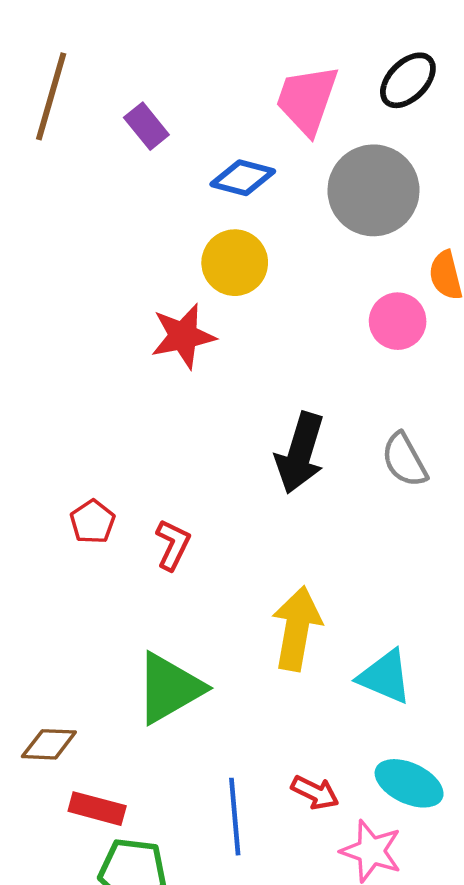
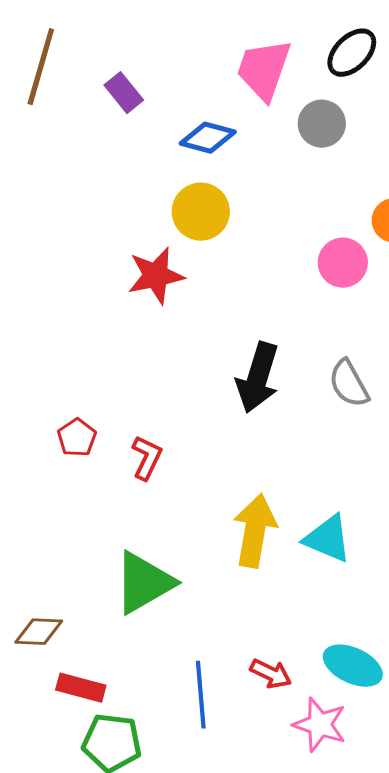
gray circle: (374, 190) -> (322, 124), moved, size x0.6
cyan triangle: (385, 677) -> (328, 539), moved

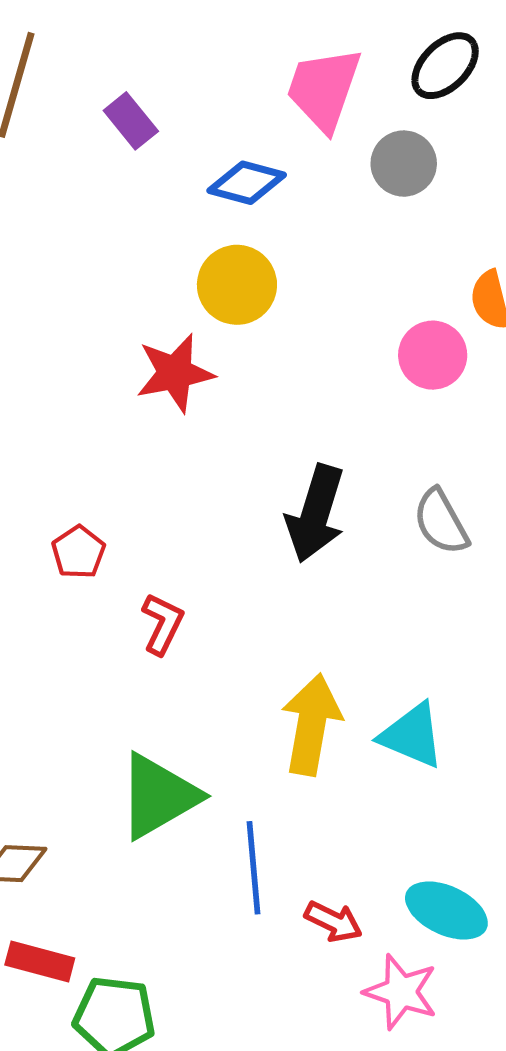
red pentagon: (77, 438) -> (78, 552), moved
red rectangle: (81, 688) -> (40, 961), moved
blue line: (201, 695) -> (253, 868), moved

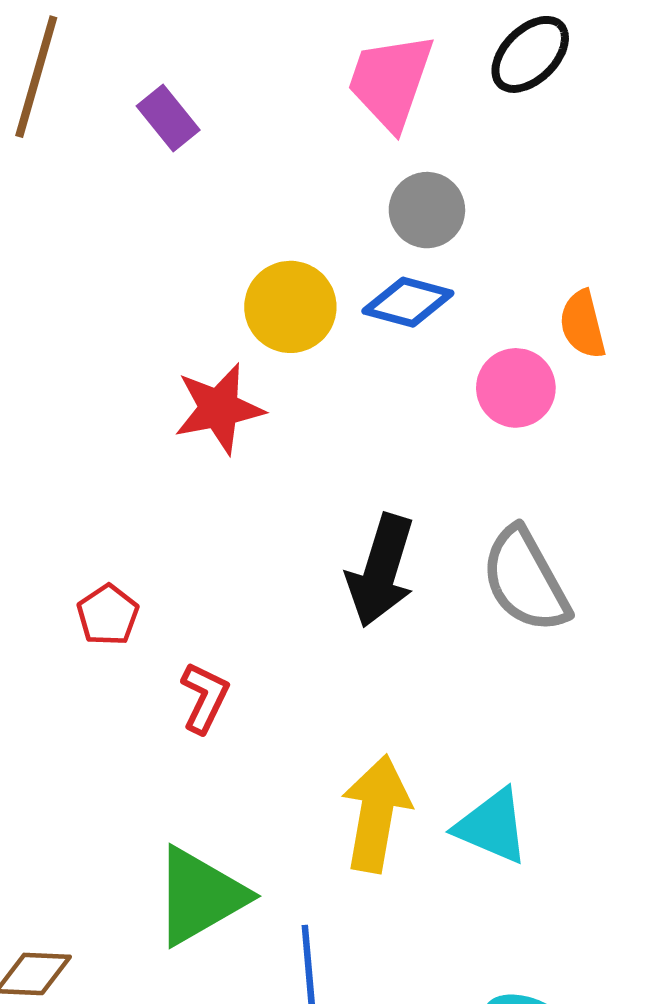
gray circle: (404, 164) -> (427, 210), moved
blue diamond: (247, 183) -> (408, 302), moved
gray semicircle: (441, 522) -> (525, 580), size x1.4

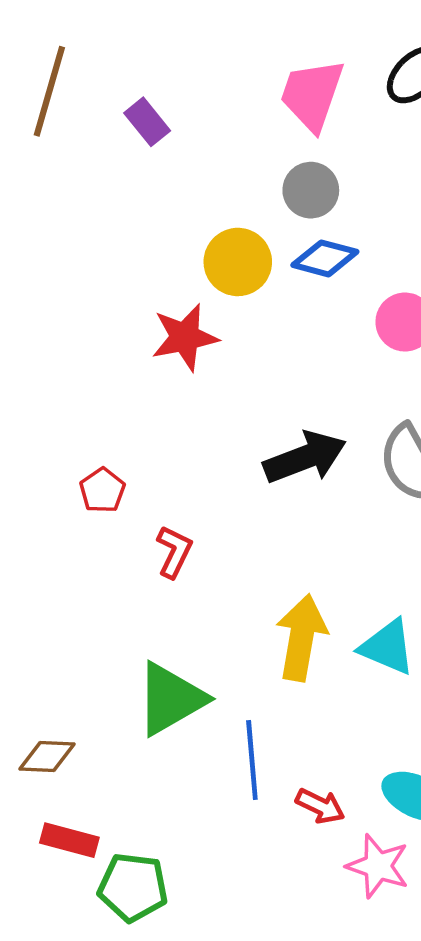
gray circle: (427, 210) -> (311, 190), moved
black arrow: (381, 571) -> (305, 457), turned -128

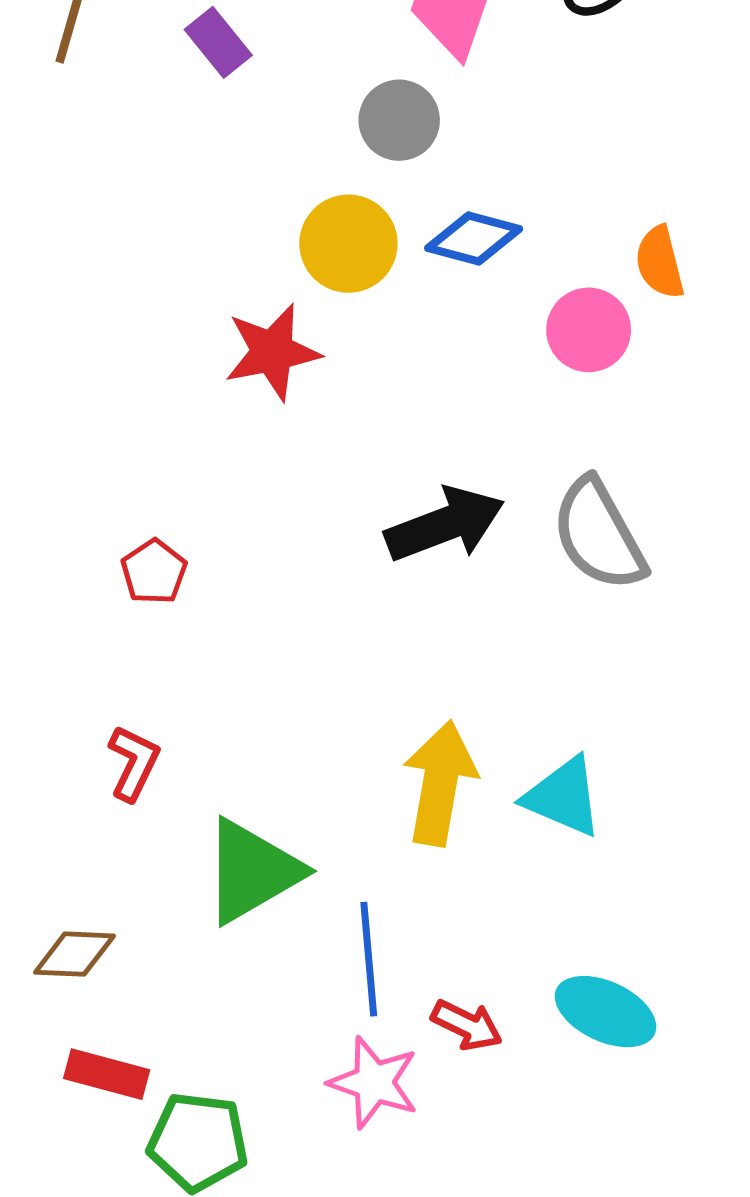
gray circle: (311, 190) -> (399, 120), moved
red L-shape: (174, 552) -> (134, 763), moved
pink star: (378, 866) -> (374, 1083), moved

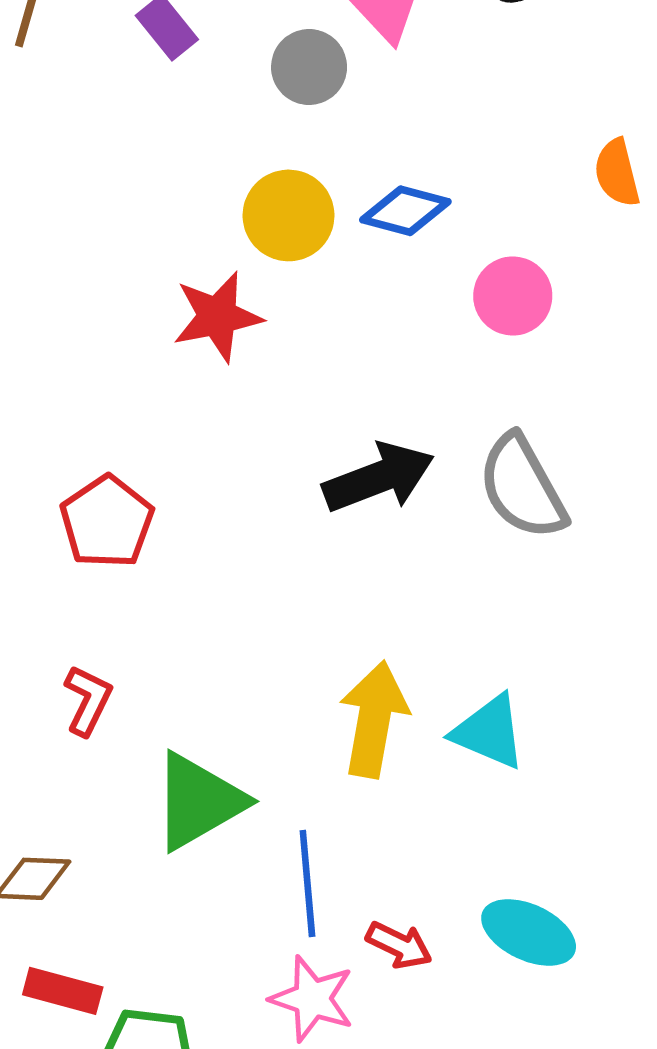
gray circle: (399, 120) -> (309, 67), moved
orange semicircle: (660, 262) -> (617, 173), moved
red pentagon: (154, 572) -> (107, 522), size x1.5

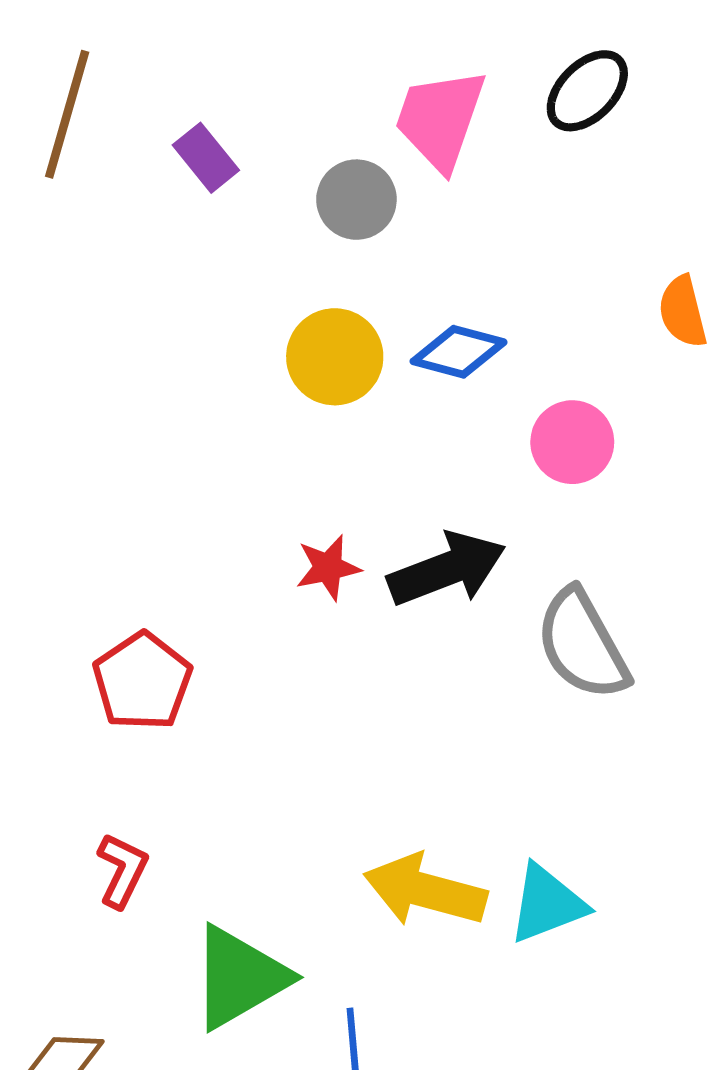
red star: (217, 317) -> (328, 568), moved, size x0.7
black arrow: (379, 478) -> (447, 569), moved
yellow arrow: (374, 719) -> (425, 890), turned -85
cyan triangle: (489, 732) -> (547, 904), turned -44

